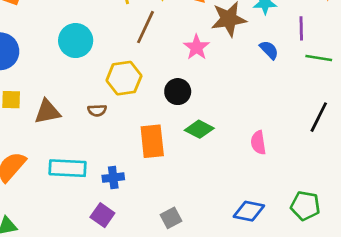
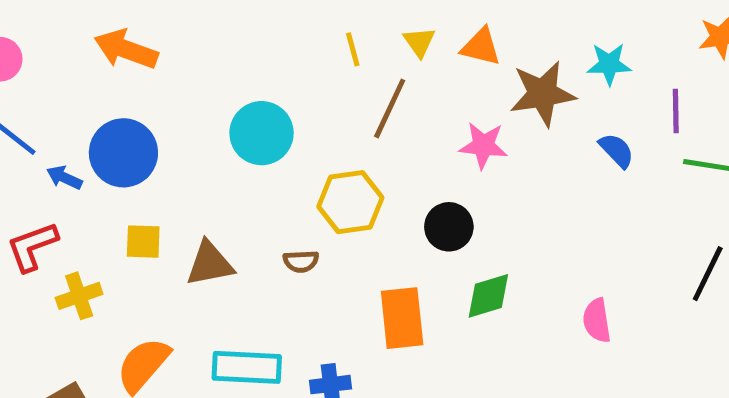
pink star: (197, 47) -> (483, 145), turned -30
green diamond: (199, 129) -> (488, 296), turned -44

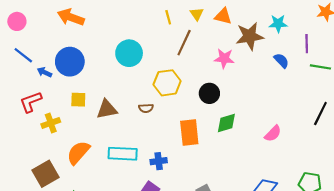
pink semicircle: (597, 320) -> (273, 134), turned -126

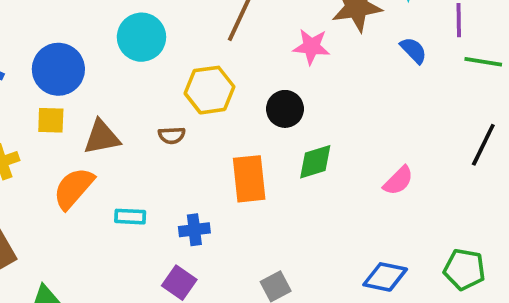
blue circle: (70, 62) -> (58, 69), moved
orange semicircle: (78, 153) -> (73, 188), moved
cyan rectangle: (123, 154) -> (130, 217), size x0.6

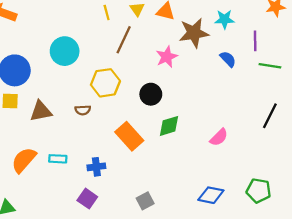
pink star: (311, 47) -> (167, 57), turned -30
orange rectangle: (249, 179) -> (129, 136), turned -36
orange semicircle: (73, 188) -> (24, 160), moved

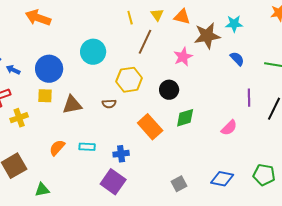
purple line: (255, 41) -> (249, 98), moved
orange semicircle: (24, 160) -> (57, 148), size x0.7
purple square: (87, 199) -> (113, 182), size x1.4
gray square: (145, 201) -> (179, 184), moved

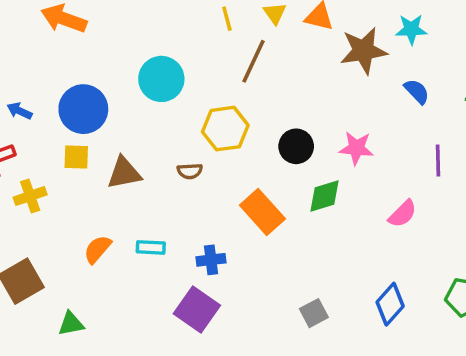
pink star: (183, 57) -> (356, 148), moved, turned 30
blue diamond: (222, 179) -> (390, 304), turned -60

